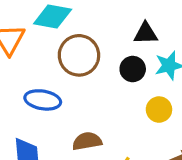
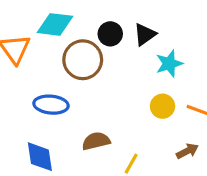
black triangle: (146, 33) -> (145, 34), turned -30
black circle: (133, 69) -> (110, 34), moved

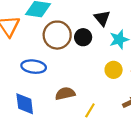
black circle: (110, 34) -> (83, 37), moved
black triangle: (145, 34) -> (102, 18), turned -36

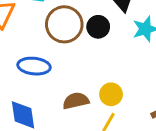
yellow circle: (114, 70) -> (111, 94), moved

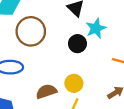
black circle: (98, 27) -> (77, 44), moved

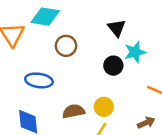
brown circle: (31, 31) -> (66, 46), size x0.7

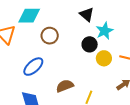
blue ellipse: (39, 80) -> (33, 67), turned -40
yellow circle: (104, 107) -> (104, 58), moved

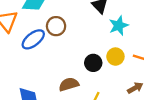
black circle: (90, 44) -> (93, 63), moved
blue ellipse: (33, 67) -> (33, 39), moved

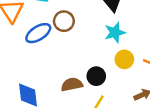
cyan star: (119, 26) -> (115, 33), moved
black circle: (93, 63) -> (96, 76), moved

